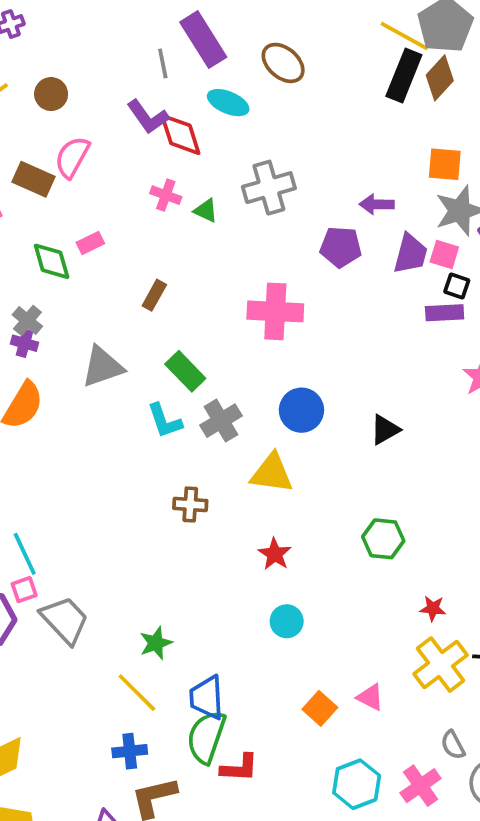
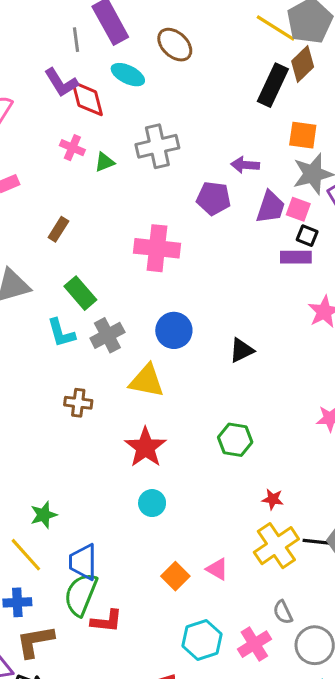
black rectangle: (404, 75) -> (273, 85), moved
green triangle: (206, 211) -> (105, 162), turned -50
red star: (275, 554) -> (145, 447), size x1.5

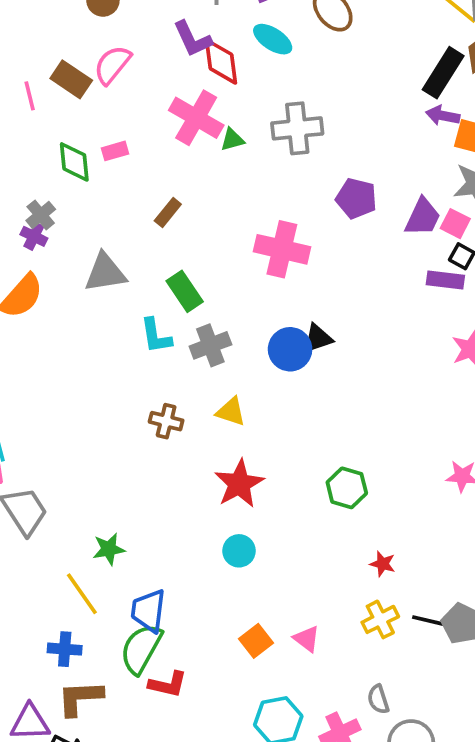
pink cross: (72, 148) -> (196, 118), size x1.8
purple arrow: (245, 165) -> (443, 116), moved
black triangle: (242, 350) -> (318, 338), moved
yellow triangle: (147, 381) -> (231, 412), moved, size x0.7
yellow cross: (276, 546) -> (380, 619), size x0.7

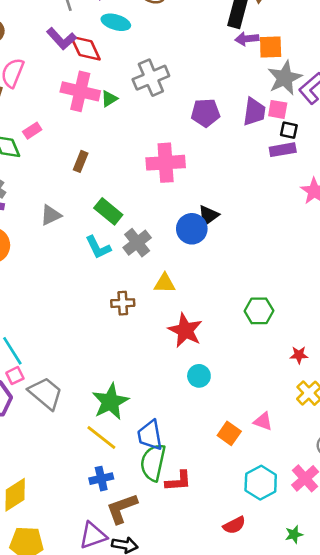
gray triangle: (105, 273) -> (51, 215), size x0.7
green star: (109, 549) -> (110, 402), size x1.6

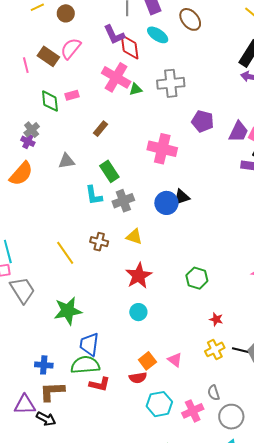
yellow line: (101, 437) -> (65, 253), moved
green semicircle: (153, 463) -> (85, 365), turned 56
red semicircle: (234, 525) -> (138, 378), moved

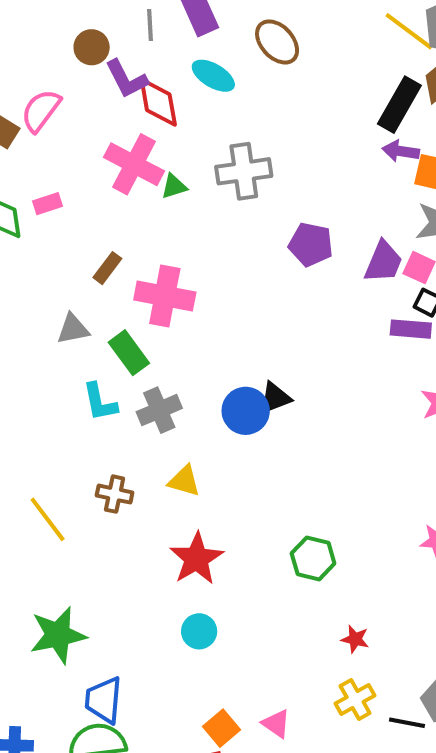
brown circle: (66, 13) -> (92, 47), moved
pink cross: (162, 149) -> (165, 296), moved
gray triangle: (66, 161) -> (73, 329), moved
black line: (241, 350) -> (407, 723), moved

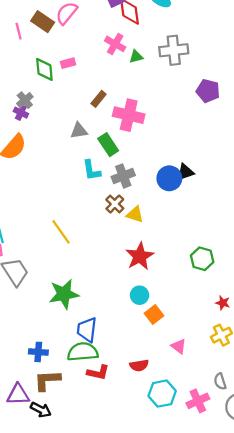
pink cross: (134, 164) -> (115, 44), size x0.7
brown cross: (115, 494) -> (115, 204), moved, turned 30
orange square: (221, 728) -> (154, 315), moved

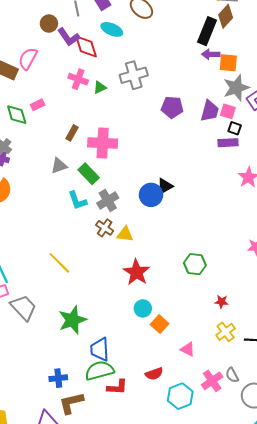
pink cross: (198, 401) -> (212, 381), moved

